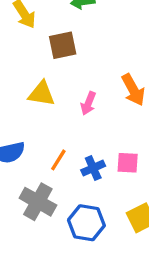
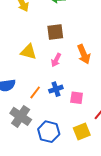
brown square: (63, 45) -> (55, 32), moved
blue cross: (93, 168) -> (56, 89), moved

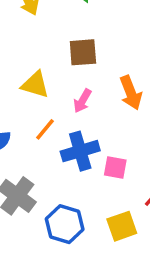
blue cross: (56, 89) -> (80, 151), size x1.5
orange line: (35, 92) -> (45, 129), moved

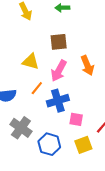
pink arrow: (82, 101) -> (59, 71), size x1.5
pink square: (115, 168) -> (76, 119), moved

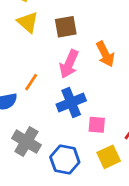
yellow triangle: (31, 62) -> (28, 22), moved, turned 30
orange line: (37, 88) -> (31, 82), moved

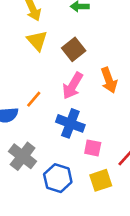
brown square: (66, 27) -> (74, 49), turned -35
blue cross: (71, 103) -> (70, 123), turned 36

